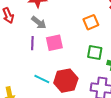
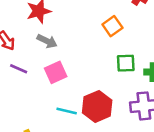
purple line: (32, 43) -> (19, 69), moved, turned -56
pink square: (54, 43) -> (56, 72), moved

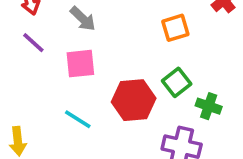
green square: (126, 63) -> (177, 82), turned 36
red hexagon: (97, 106) -> (134, 100), moved

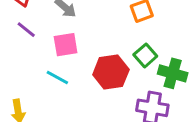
green cross: (209, 106) -> (173, 73), size x1.4
cyan line: (78, 119) -> (57, 78), moved

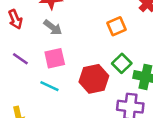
purple line: (26, 30) -> (20, 59), moved

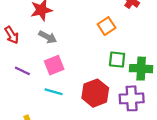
green square: (122, 63) -> (117, 60), turned -30
red hexagon: (94, 79) -> (95, 93), moved

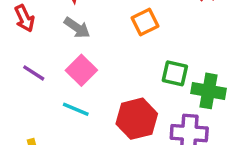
orange square: (107, 26) -> (145, 22), moved
pink square: (54, 65) -> (81, 70), turned -30

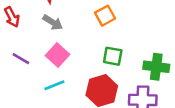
green square: (175, 73) -> (113, 56), moved
cyan line: (76, 109) -> (54, 85), turned -42

